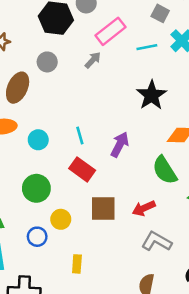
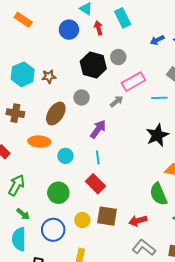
purple arrow: (120, 145) -> (98, 129), moved
yellow circle: (61, 219) -> (82, 220), moved
blue circle: (37, 237) -> (53, 230), size x1.5

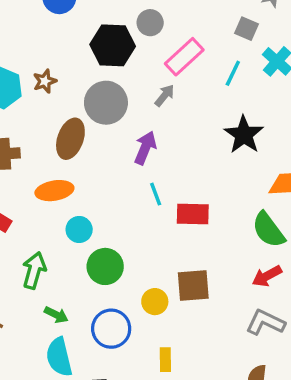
gray circle: (81, 97) -> (106, 103), size x1.6
cyan line: (159, 98) -> (233, 73), turned -49
cyan circle: (65, 156) -> (79, 229), moved
red rectangle: (96, 184) -> (193, 214), moved, turned -30
red arrow: (138, 221) -> (267, 276), moved

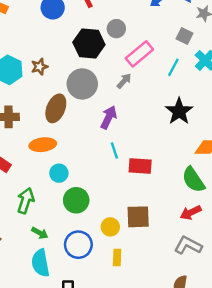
yellow rectangle: (165, 360) -> (117, 258), moved

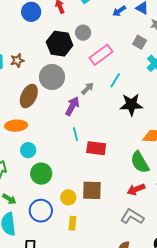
cyan line: (173, 67) -> (115, 80), moved
gray arrow: (124, 81) -> (88, 88), moved
black star: (179, 111) -> (131, 105), turned 30

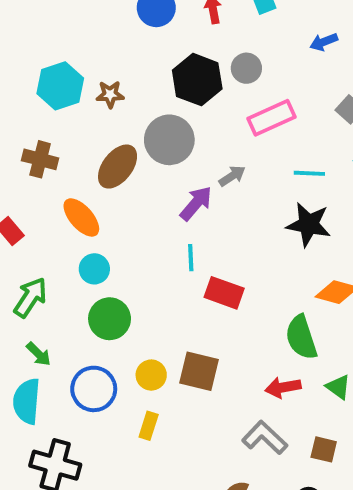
cyan line: (115, 80) -> (309, 173), moved, turned 49
orange ellipse: (16, 126) -> (81, 217), turned 40

